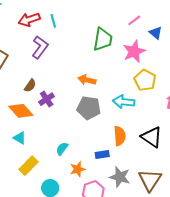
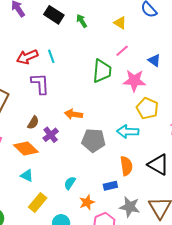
pink line: (134, 20) -> (122, 51), moved
purple L-shape: (40, 47) -> (40, 84), turned -35
pink star: (134, 51) -> (134, 81), turned 30
orange arrow: (87, 80) -> (74, 114), moved

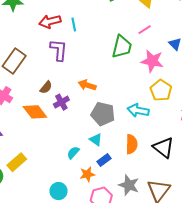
cyan triangle: (27, 176) -> (96, 140), moved
blue rectangle: (110, 186) -> (104, 160), moved, turned -32
yellow rectangle: (38, 203) -> (17, 162), moved

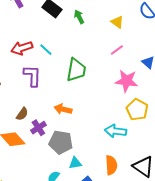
cyan line: (74, 25) -> (46, 50), turned -32
green trapezoid: (122, 47) -> (76, 70), moved
gray pentagon: (103, 114) -> (61, 142), moved
cyan triangle: (96, 140) -> (75, 163), turned -40

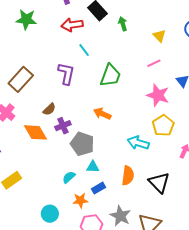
red arrow: (22, 48) -> (72, 25), moved
orange arrow: (63, 109) -> (102, 114), moved

